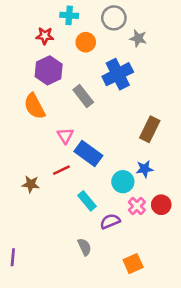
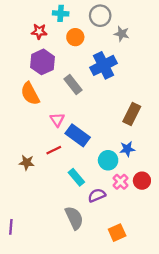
gray semicircle: (84, 247) -> (74, 218), size x1.5

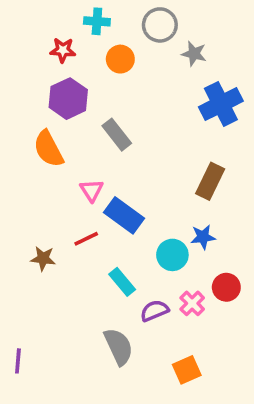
blue cross: (104, 65) -> (221, 104), moved
pink cross: (120, 182) -> (192, 303), moved

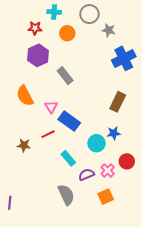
orange semicircle: (48, 149) -> (25, 96), moved
orange square: (187, 370) -> (106, 197), moved

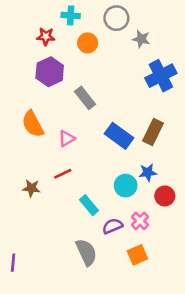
pink triangle: (51, 107) -> (67, 138), turned 32
blue rectangle: (69, 121) -> (119, 136), moved
red circle: (127, 161) -> (165, 196), moved

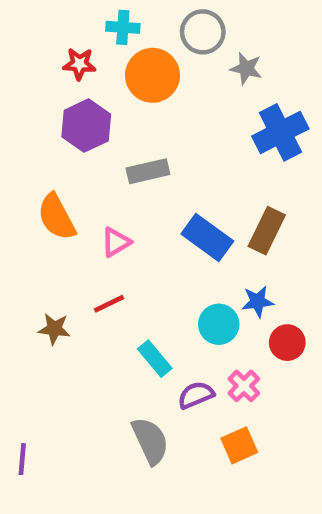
orange circle: (88, 43) -> (153, 75), size x1.5
gray rectangle: (85, 98) -> (148, 171), turned -65

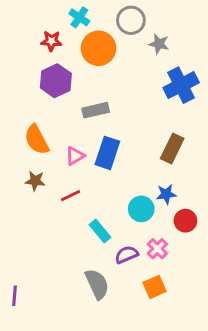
cyan cross: (123, 27) -> (79, 17), turned 30
blue rectangle: (207, 237) -> (107, 153), moved, turned 72
brown star: (54, 329) -> (35, 181), moved

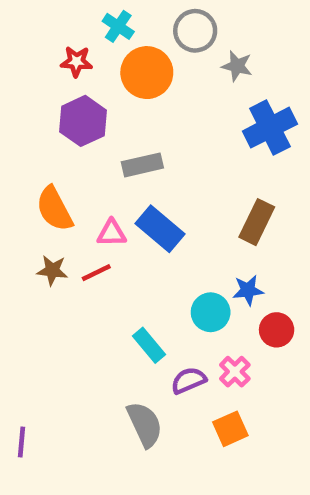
blue rectangle: (107, 153) -> (160, 229), turned -68
pink triangle: (75, 156) -> (112, 233), turned 30
red line: (71, 196) -> (96, 273), moved

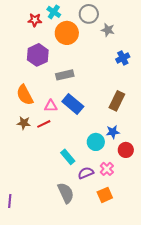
red star: (76, 62) -> (35, 20), moved
blue cross: (270, 128) -> (123, 58), size x0.6

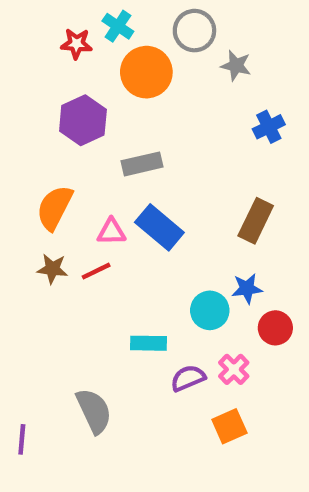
orange semicircle: (25, 95) -> (55, 208), turned 55
cyan rectangle: (68, 157) -> (149, 343), turned -49
gray semicircle: (66, 193) -> (94, 411), moved

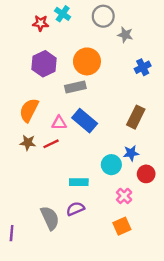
orange circle: (146, 72) -> (87, 61), moved
purple semicircle: (188, 378) -> (75, 209), moved

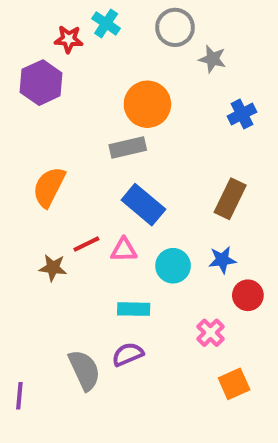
purple hexagon: (44, 64) -> (41, 83), moved
pink triangle: (59, 123) -> (124, 250), moved
brown star: (28, 143) -> (53, 268), moved
cyan circle: (111, 165) -> (173, 266), moved
orange square: (122, 226) -> (234, 384), moved

